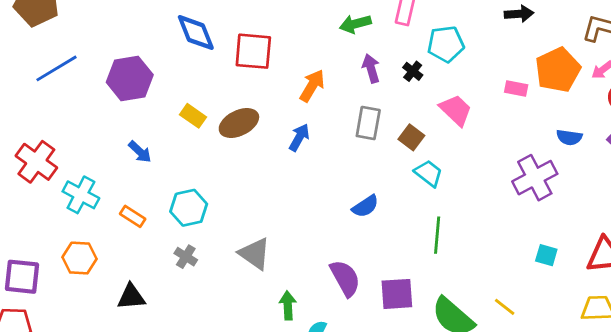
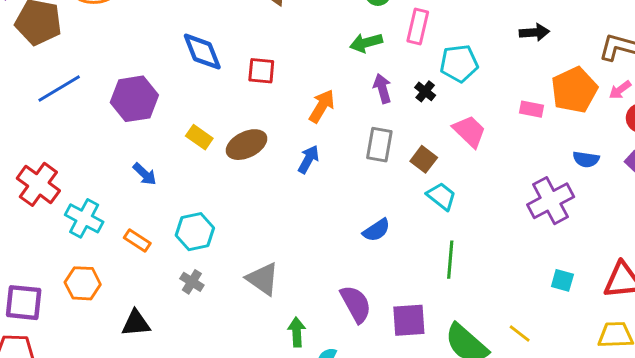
red square: (253, 51) -> (261, 71), size x0.7

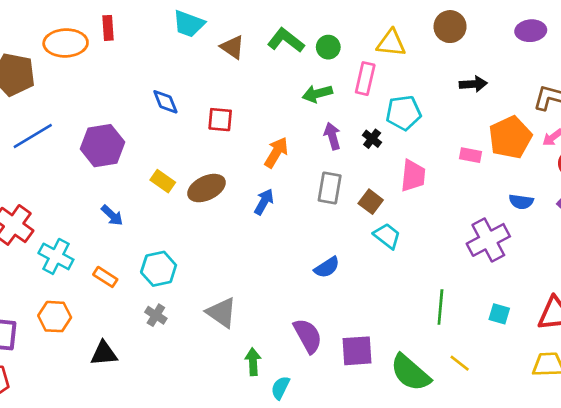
blue diamond: (202, 52) -> (165, 102), size x0.7
pink trapezoid: (469, 131) -> (413, 176), turned 52
green line: (450, 260) -> (440, 307), moved

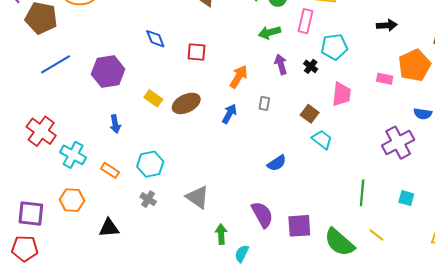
gray rectangle: (330, 188) -> (264, 103), moved, size x0.6
blue arrow: (112, 215) -> (115, 124), turned 36

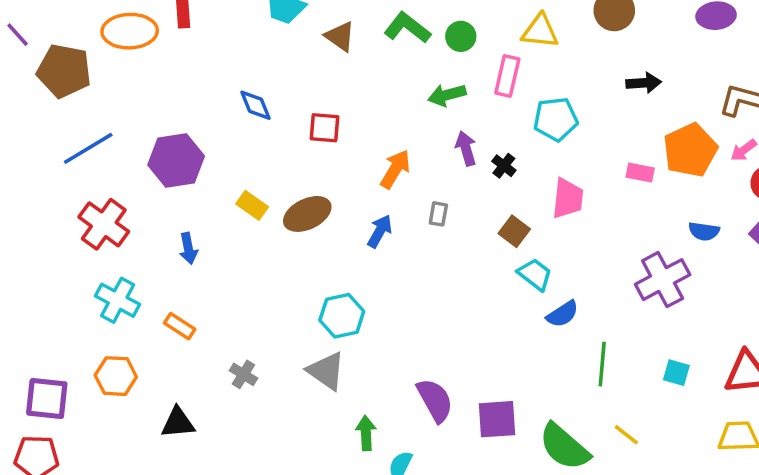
black cross: (311, 66) -> (504, 166), moved
red cross: (41, 131) -> (104, 224), moved
blue semicircle: (277, 163) -> (563, 314), moved
cyan hexagon: (150, 164) -> (342, 316), moved

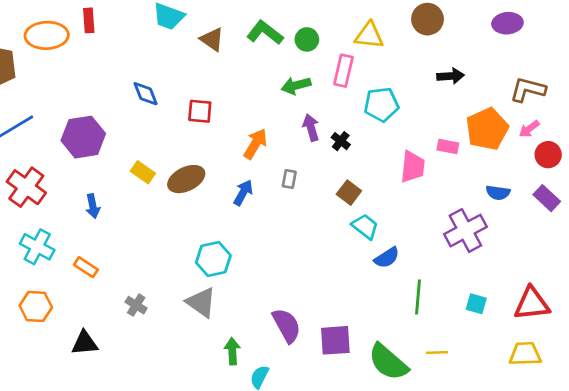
pink trapezoid: (568, 198) -> (413, 167), moved
yellow line: (626, 435) -> (437, 353), turned -40

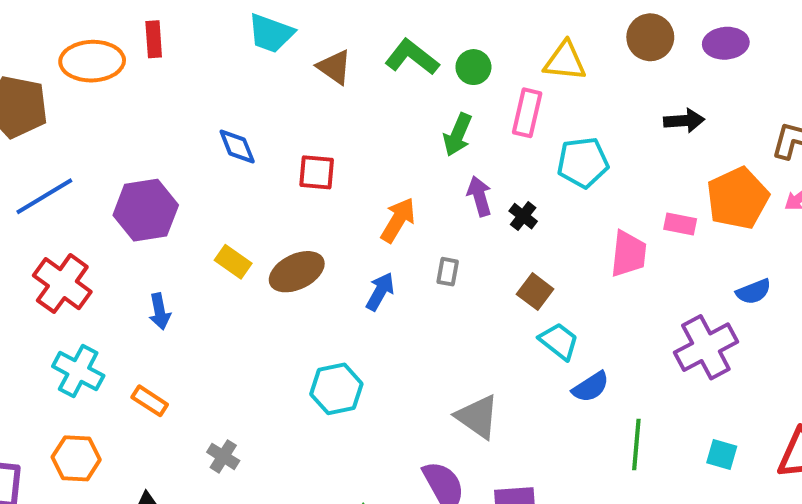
purple ellipse: (507, 23) -> (726, 43), moved
green arrow: (296, 86) -> (458, 135), turned -52
blue semicircle: (498, 193) -> (754, 292), turned -30
gray triangle: (201, 302) -> (477, 417), moved

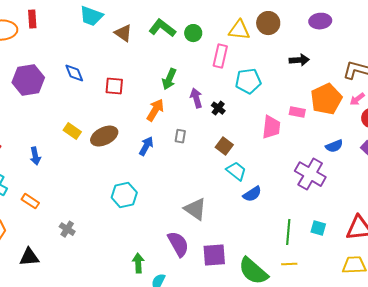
brown circle: (650, 37) -> (268, 23), moved
green arrow: (458, 135) -> (169, 79), moved
purple hexagon: (146, 210) -> (28, 80), moved
purple cross: (706, 347) -> (310, 174), turned -32
green line: (636, 445) -> (288, 232), moved

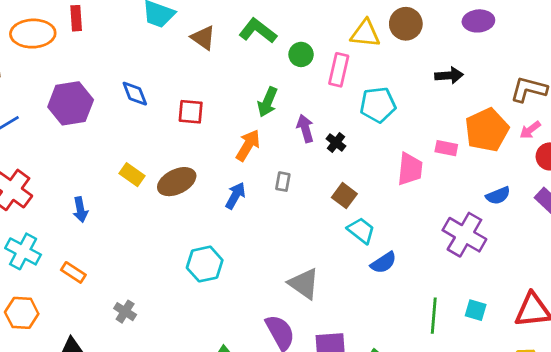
green circle: (193, 33) -> (301, 54), moved

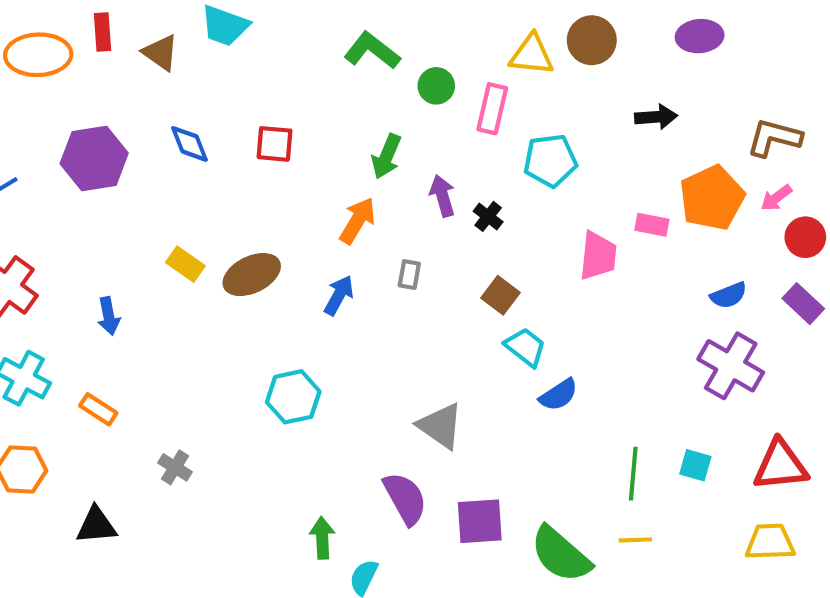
brown triangle: (203, 38) -> (160, 53), moved
red square: (191, 112) -> (275, 144), moved
purple cross: (464, 235) -> (731, 366), moved

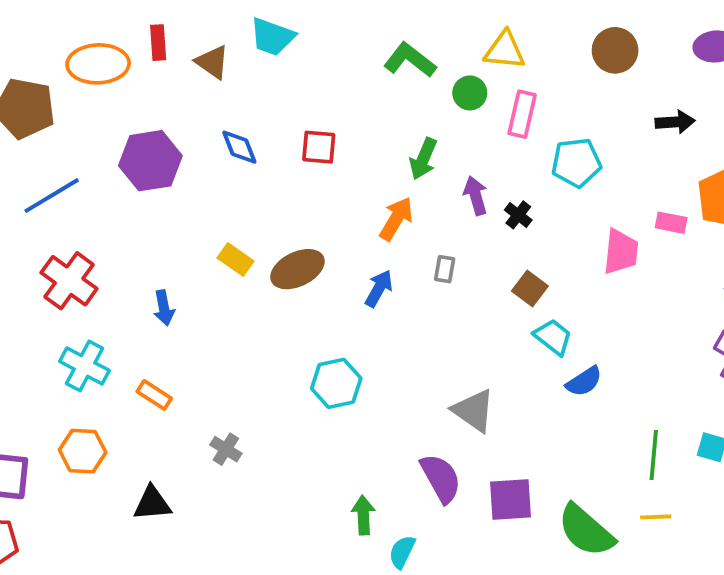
yellow triangle: (532, 55) -> (505, 50), moved

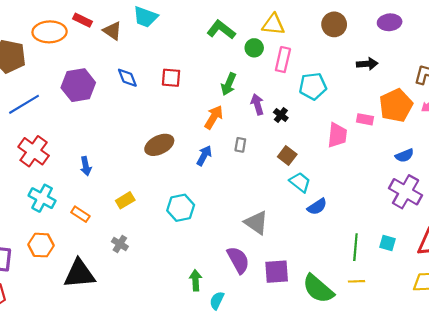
red rectangle: (158, 43) -> (83, 20), turned -60
yellow rectangle: (236, 259) -> (125, 200), moved, turned -66
black triangle: (152, 503) -> (79, 274), size x1.5

